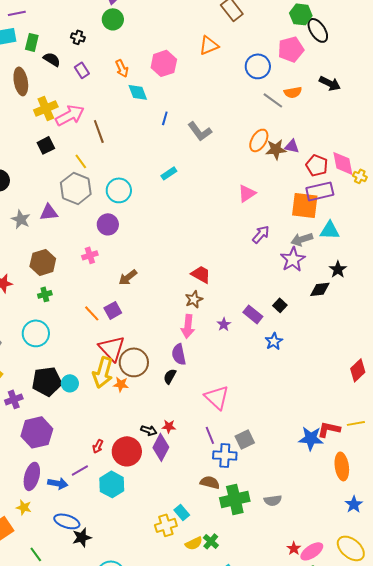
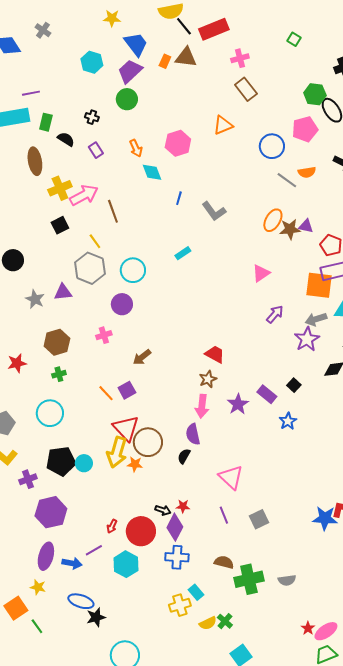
purple star: (224, 324) -> (238, 404), size x1.5
blue cross: (225, 455) -> (177, 557), moved
green line: (36, 554) -> (37, 626), moved

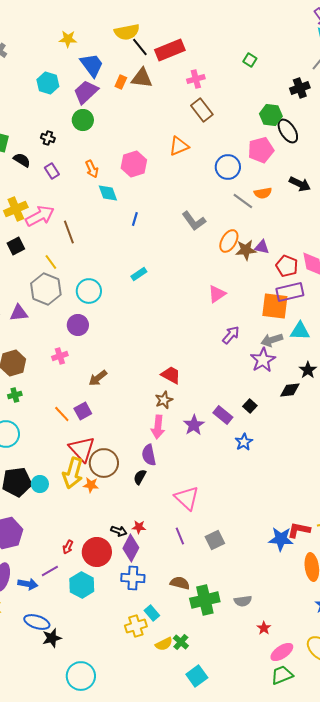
gray L-shape: (214, 211) -> (194, 221), moved
red star: (308, 628) -> (264, 628), moved

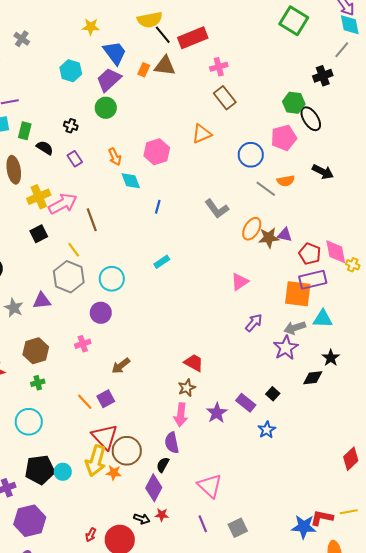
green square: (250, 60) -> (294, 21), moved, size x2.0
purple diamond: (131, 548) -> (154, 488), moved

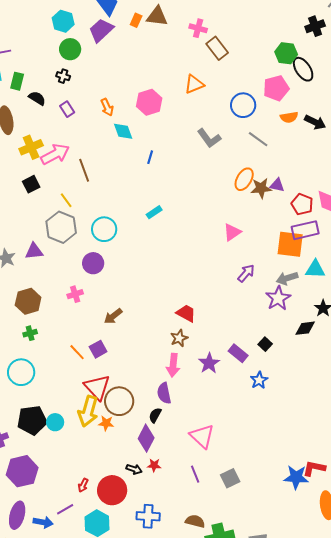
pink cross: (219, 67) -> (198, 28), moved, turned 30
green circle: (106, 108) -> (70, 49), moved
orange semicircle: (286, 181) -> (289, 117), moved
gray L-shape: (217, 209) -> (209, 138), moved

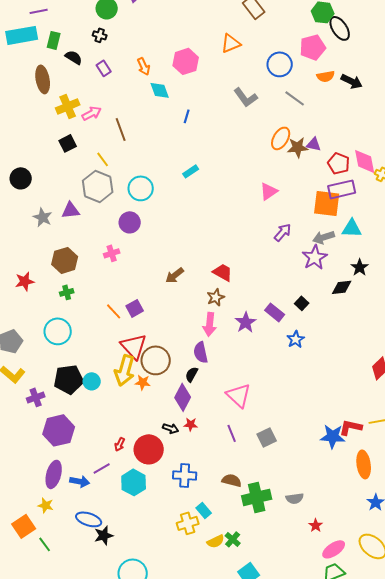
pink arrow: (55, 154) -> (92, 113), size x0.7
brown arrow: (113, 316) -> (175, 275), moved

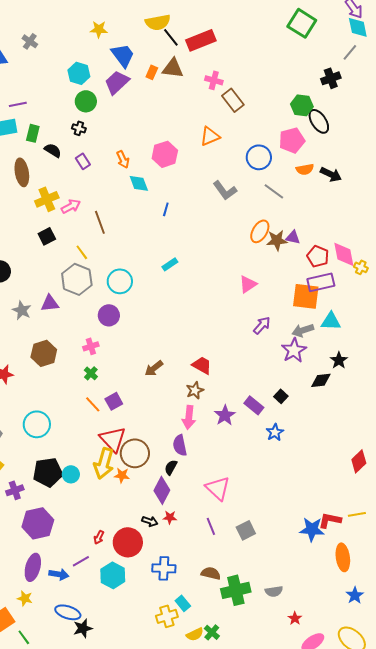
green cross: (67, 292) -> (91, 373), moved, turned -32

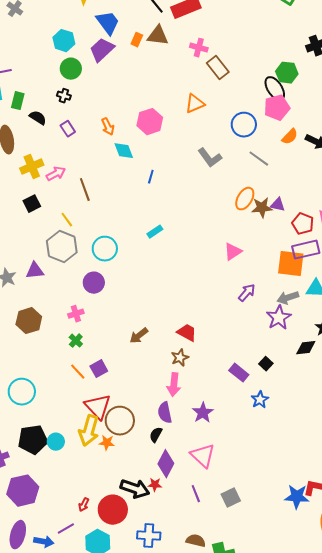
black ellipse: (319, 121) -> (275, 89), moved
orange semicircle: (305, 169) -> (290, 137), turned -36
purple star: (225, 415) -> (203, 413), moved
purple diamond: (162, 490) -> (166, 464), moved
black arrow: (150, 521) -> (135, 489), size x1.8

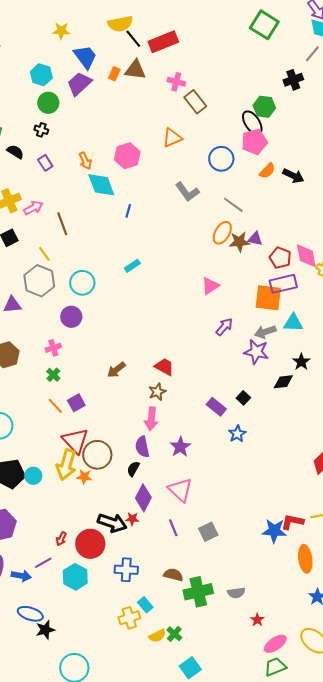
cyan diamond: (124, 151) -> (101, 185), size x1.4
gray line: (259, 159) -> (233, 205), moved
purple star: (279, 318) -> (256, 352), turned -30

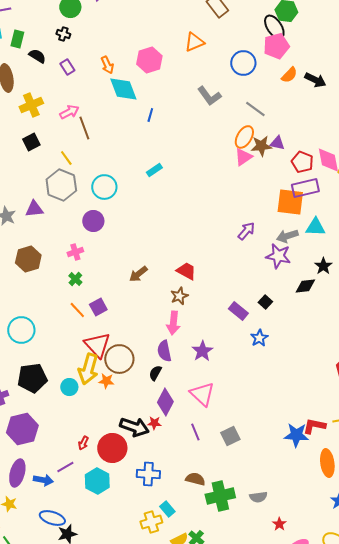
pink arrow: (33, 208) -> (69, 112), moved
pink triangle: (210, 286) -> (243, 157), moved
cyan circle: (33, 476) -> (69, 387), moved

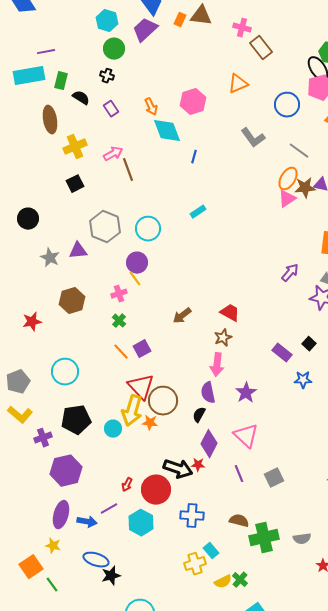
yellow line: (66, 158) -> (135, 279), moved
blue star: (259, 338) -> (303, 380), turned 30

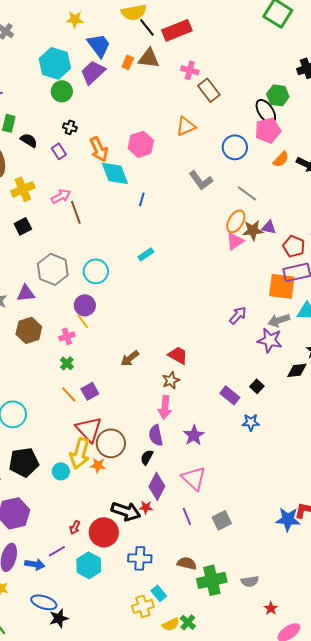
cyan hexagon: (107, 21) -> (55, 63), size x1.4
black cross: (107, 76) -> (70, 127), moved
orange arrow: (151, 107) -> (99, 149), size x1.4
brown hexagon: (72, 301) -> (29, 330), moved

